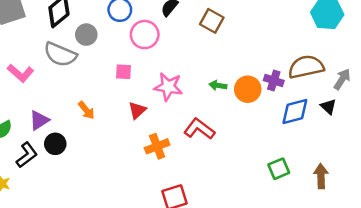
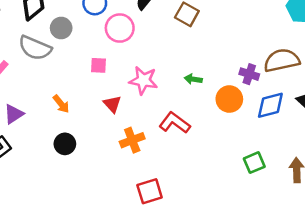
orange circle: (248, 89) -> (229, 99), moved
red triangle: (137, 110) -> (112, 104), turned -30
black circle: (55, 144) -> (65, 144), moved

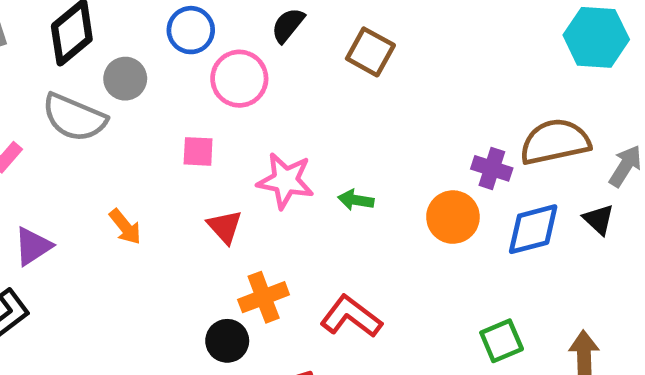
green arrow: (193, 79) -> (356, 200), moved
red L-shape: (175, 123) -> (351, 317), moved
black circle: (65, 144) -> (227, 341), moved

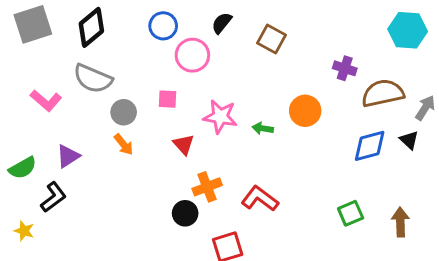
gray circle: (125, 79) -> (124, 112), moved
purple cross: (492, 168) -> (345, 68), moved
orange circle: (453, 217) -> (305, 111), moved

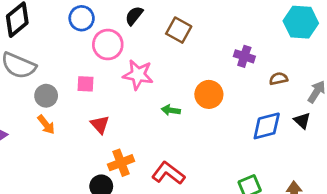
brown semicircle: (383, 93) -> (278, 79), size x0.5
pink star: (220, 117) -> (138, 75), moved

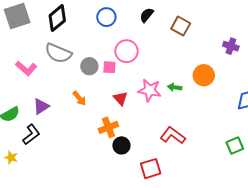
pink circle: (108, 45) -> (126, 51), moved
pink star: (138, 75) -> (150, 90), moved
gray circle: (46, 96) -> (89, 66), moved
orange cross: (121, 163) -> (108, 127), moved

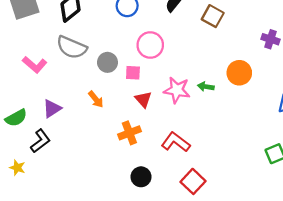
pink square: (109, 67) -> (133, 73), moved
red L-shape: (173, 135) -> (176, 142), moved
black circle: (121, 145) -> (141, 177), moved
red square: (151, 169) -> (193, 181), moved, turned -30

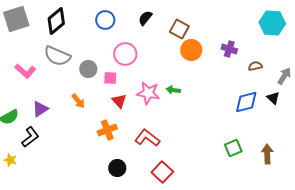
orange circle: (239, 73) -> (191, 50), moved

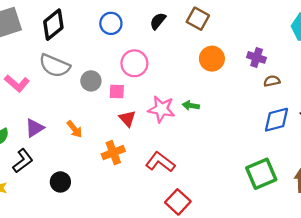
brown square: (179, 29) -> (198, 19), moved
brown semicircle: (255, 66) -> (272, 81), moved
orange arrow: (78, 101) -> (74, 129), moved
green square: (233, 148) -> (261, 174), size x1.5
black circle: (117, 168) -> (60, 182), moved

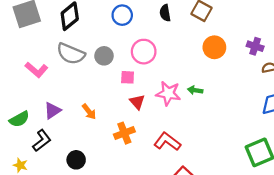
black semicircle: (158, 21) -> (165, 13), turned -49
gray circle: (91, 81) -> (104, 56), moved

